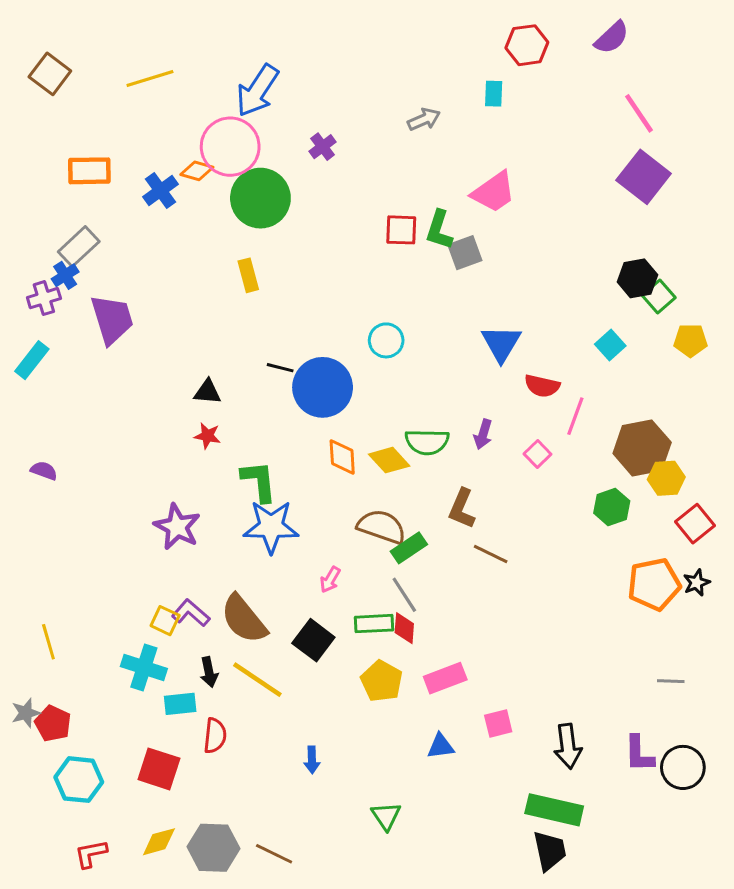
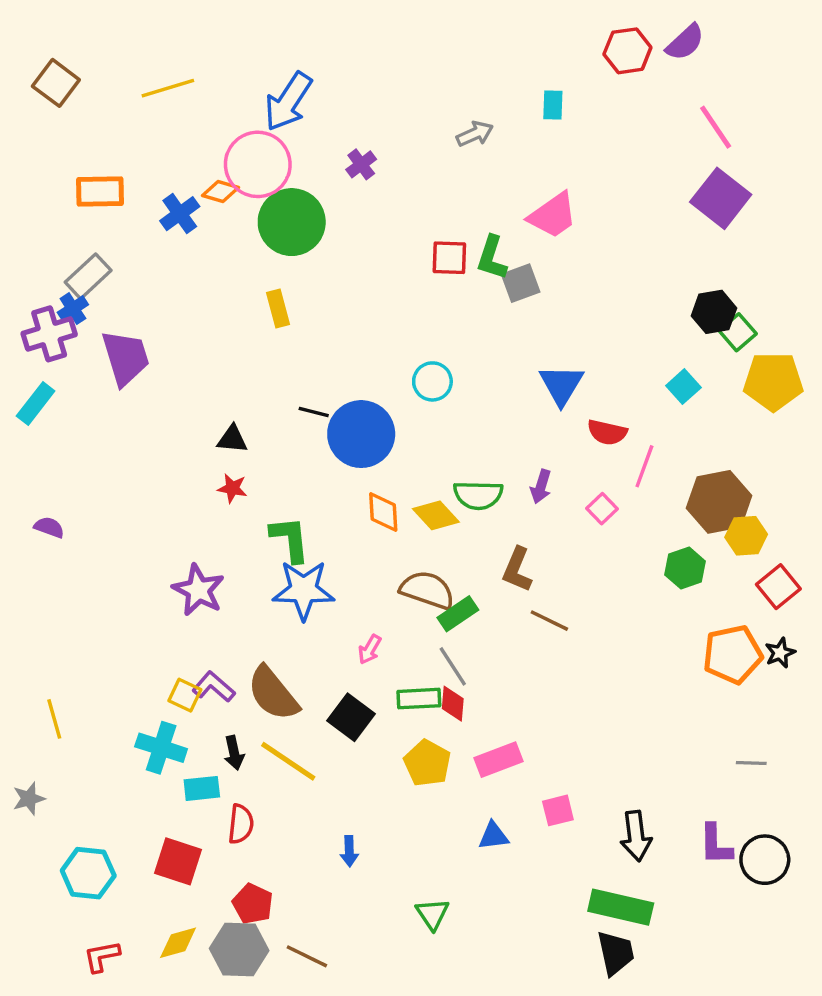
red hexagon: (527, 45) -> (627, 51), moved
purple cross: (44, 298) -> (49, 334), size x1.4
yellow pentagon: (690, 340) -> (773, 381), size x1.6
red pentagon: (53, 724) -> (253, 904), moved

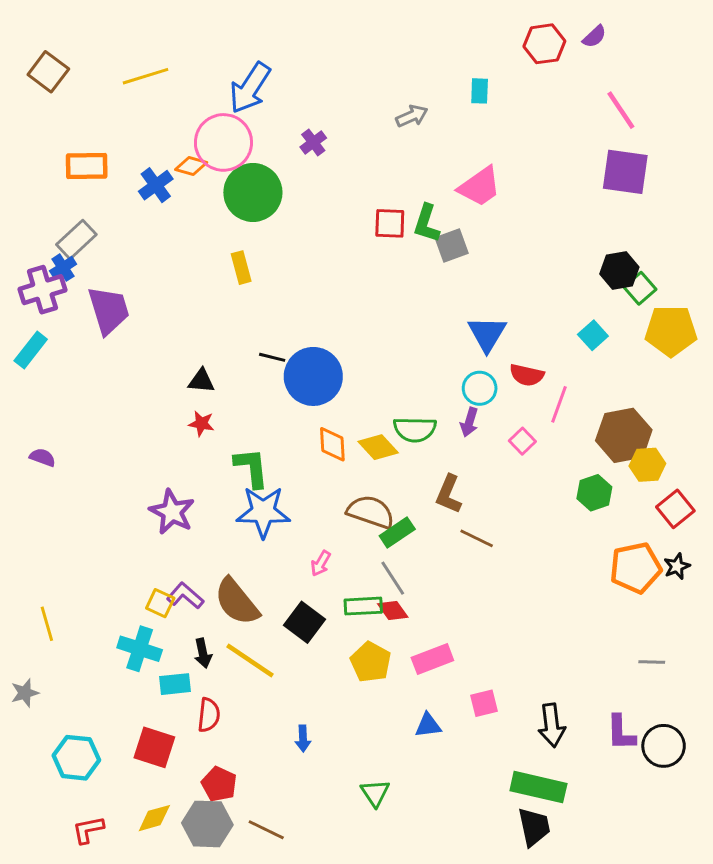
purple semicircle: (685, 42) -> (594, 36), size x0.7
purple square: (721, 198) -> (625, 172), turned -30
cyan circle: (432, 381) -> (480, 388), moved
red diamond: (453, 704) -> (393, 610), turned -40

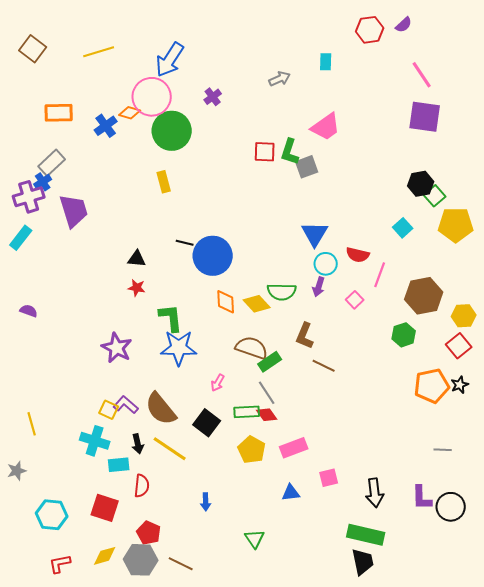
blue triangle: (487, 334) -> (315, 234), moved
yellow hexagon: (647, 465) -> (464, 316), moved

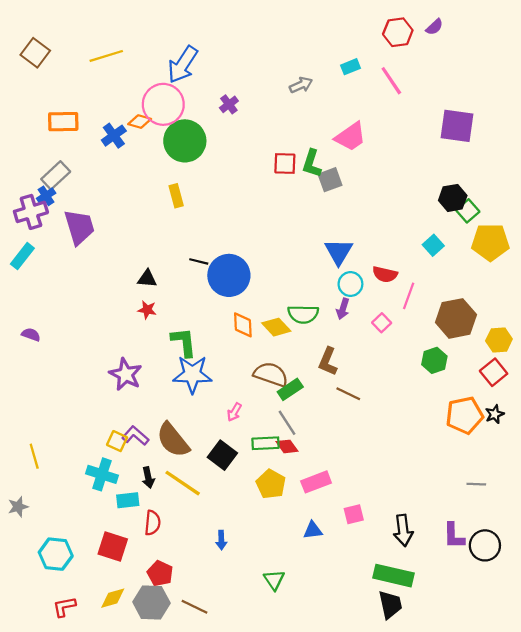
cyan rectangle: (326, 62) -> (350, 67), turned 66
pink line: (422, 75) -> (391, 81), moved

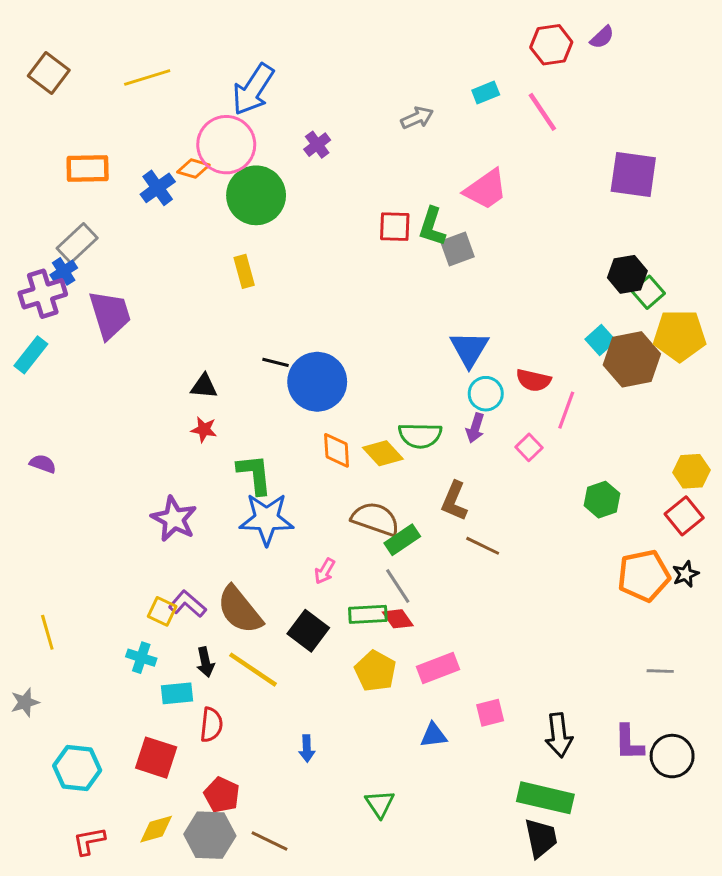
brown hexagon: (456, 318) -> (632, 359), moved
cyan cross: (102, 474) -> (141, 658), size x0.7

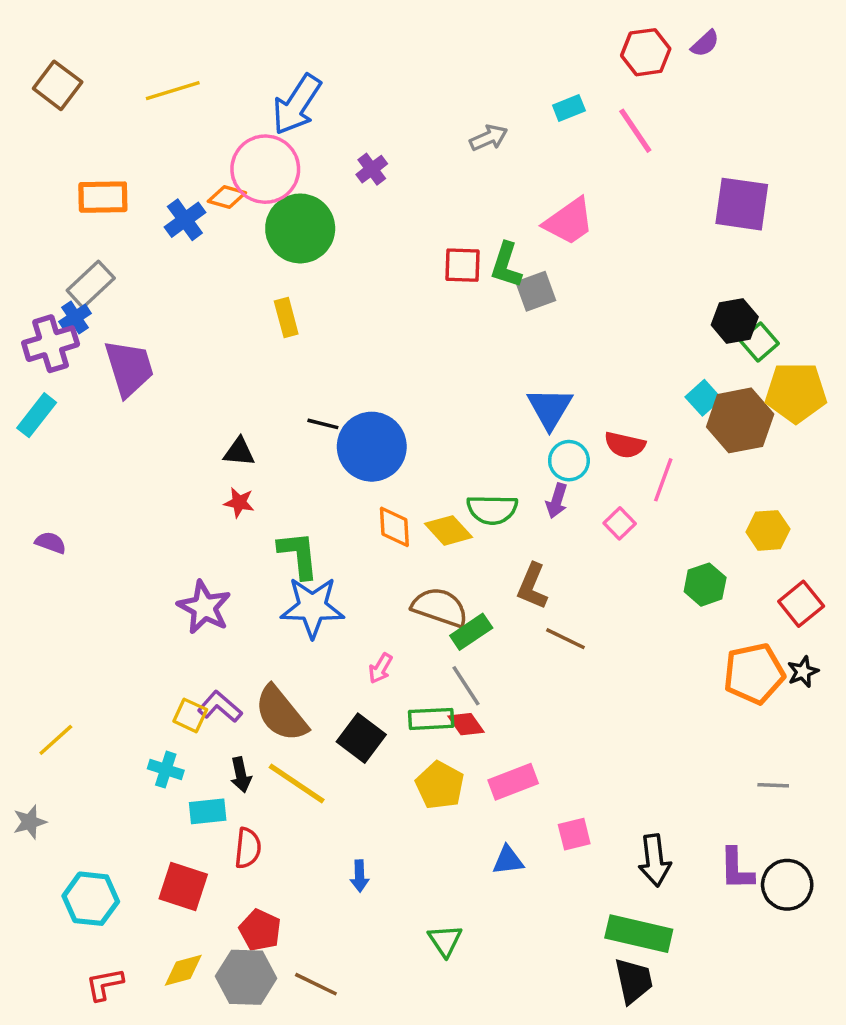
yellow hexagon: (691, 471) -> (768, 530), moved
yellow line: (47, 632) -> (56, 740), turned 64

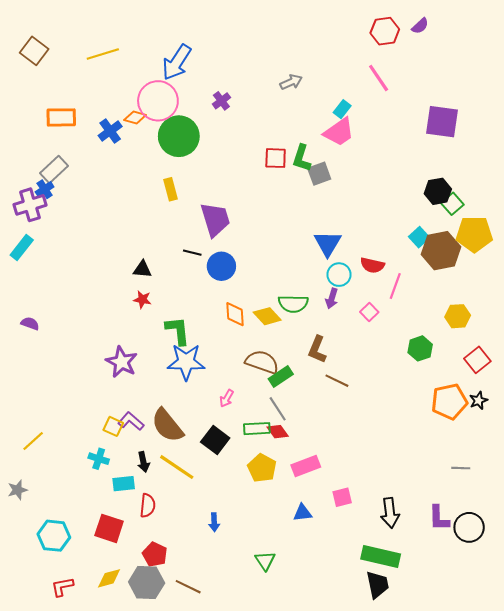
cyan rectangle: (569, 108) -> (342, 109), moved, turned -30
purple trapezoid: (129, 368) -> (215, 219), moved
blue circle: (372, 447) -> (221, 266), size x0.7

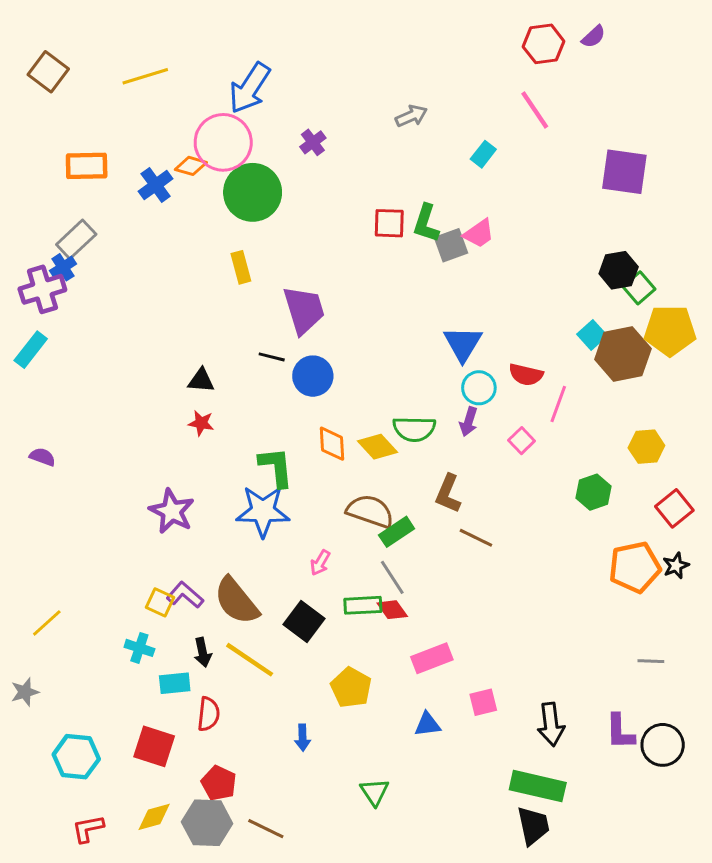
pink trapezoid: (339, 132) -> (479, 234), moved, size x0.7
green L-shape: (178, 331) -> (276, 467), moved
yellow pentagon: (262, 468) -> (351, 688), moved

